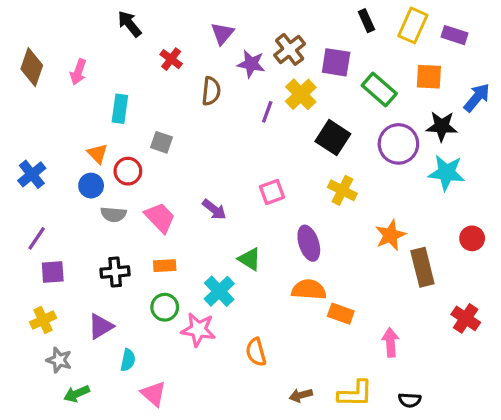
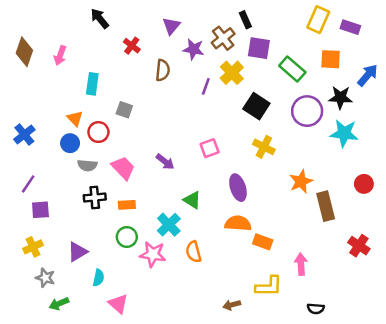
black rectangle: (366, 21) -> (245, 20), moved
black cross: (115, 272) -> (95, 197), moved
orange semicircle: (256, 352) -> (194, 252), moved
yellow L-shape: (355, 394) -> (269, 286), moved

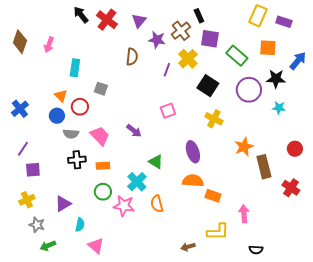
red cross: (132, 46) -> (107, 20), moved, size x1.5
cyan star: (344, 133) -> (279, 108), size x0.6
pink square: (210, 148) -> (168, 111), moved
red cross: (359, 246) -> (291, 188), moved

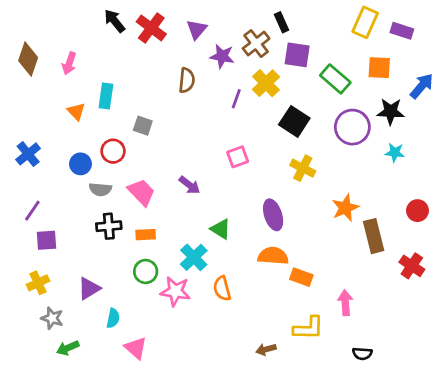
orange triangle: (61, 96) -> (76, 111), moved

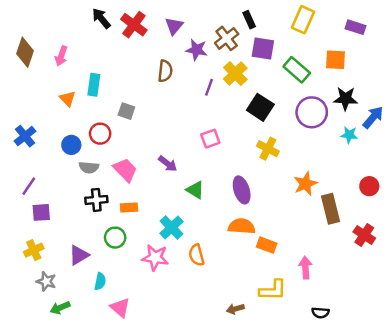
yellow rectangle: (365, 22) -> (303, 20), moved
blue arrow: (422, 86) -> (373, 117), moved
green triangle: (221, 229) -> (195, 190), moved
green circle: (146, 271) -> (115, 238), moved

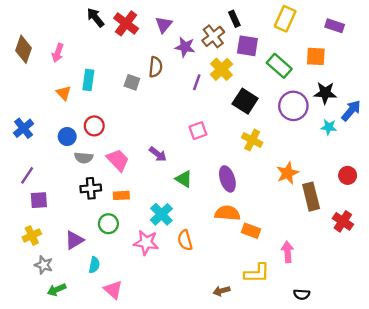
gray square: (126, 111) -> (132, 82), moved

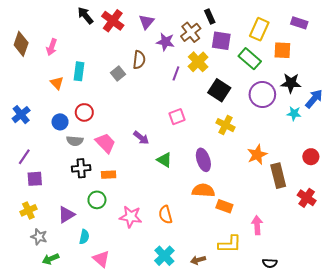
yellow rectangle: (285, 19) -> (259, 29), moved
gray square: (132, 82) -> (118, 73), turned 32
cyan cross: (161, 214) -> (164, 256), moved

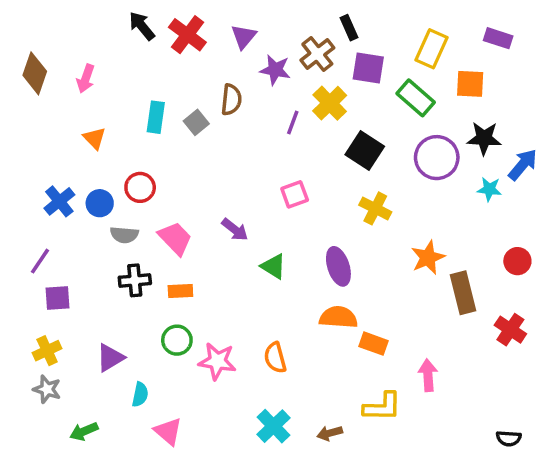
cyan rectangle: (79, 71) -> (156, 117), moved
blue cross: (21, 115) -> (59, 201), moved
green circle: (97, 200) -> (177, 340), moved
gray star: (39, 237) -> (47, 389), moved
black semicircle: (270, 263) -> (509, 438), moved

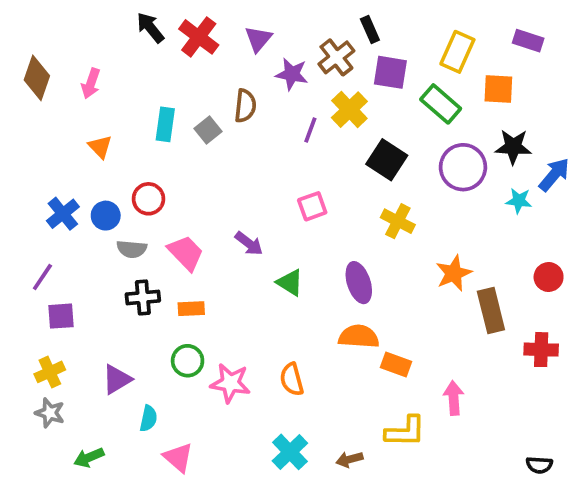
red cross: (510, 330) -> (541, 350), turned -32

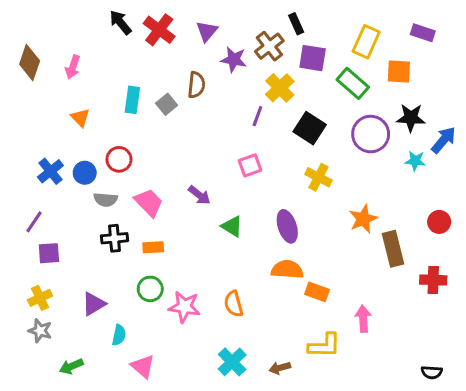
purple line: (310, 130) -> (257, 116), moved

